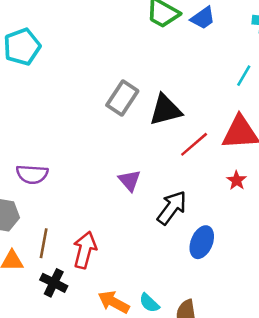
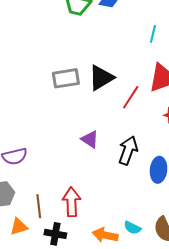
gray rectangle: (122, 98) -> (66, 78), turned 64

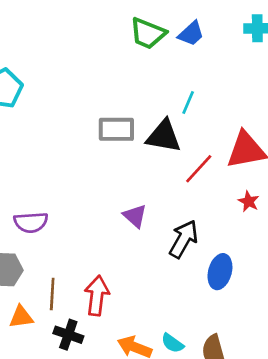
cyan line: (153, 34) -> (188, 102), moved
black triangle: (101, 78) -> (164, 136), turned 32

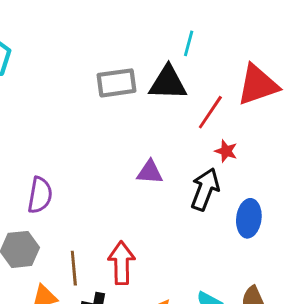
red star: (249, 201) -> (226, 151), moved
purple triangle: (135, 216) -> (150, 172), turned -30
purple semicircle: (31, 222) -> (40, 195), turned -68

